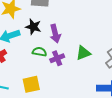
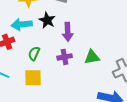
green semicircle: (39, 52) -> (34, 54), moved, turned -88

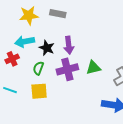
black star: (47, 20) -> (47, 48), moved
purple cross: (65, 57) -> (67, 69), size x1.5

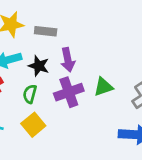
gray rectangle: (58, 14) -> (46, 31), moved
yellow square: (39, 91) -> (33, 125), turned -30

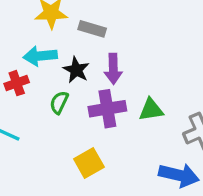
yellow square: (33, 125) -> (89, 163), moved

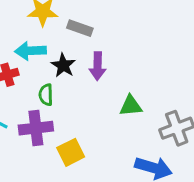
green semicircle: (59, 102) -> (46, 95), turned -30
purple cross: (107, 109) -> (36, 128), moved

